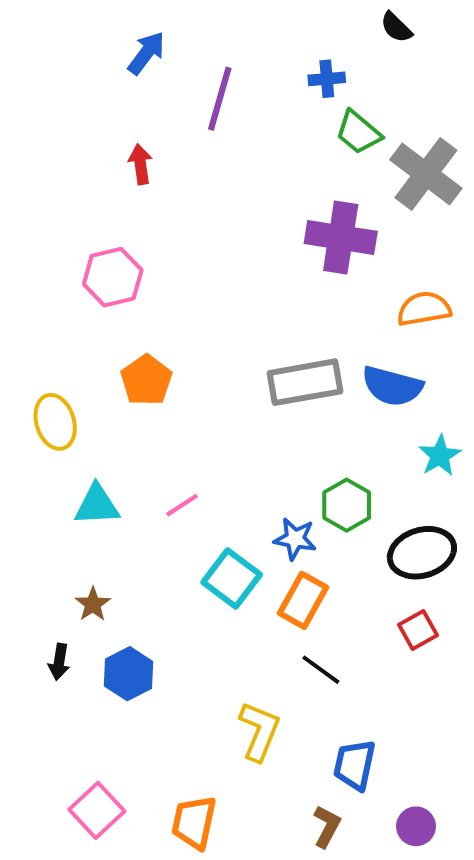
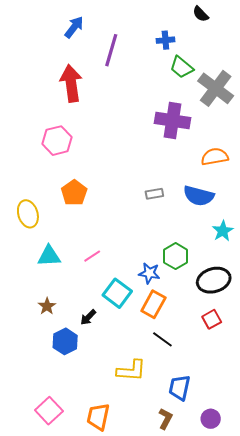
red arrow: (140, 164) -> (71, 83), size x1.8
gray rectangle: (305, 382) -> (154, 194), size x0.5
black arrow: (59, 662) -> (88, 317), moved, turned 36
yellow L-shape: (259, 731) -> (131, 371), turned 72

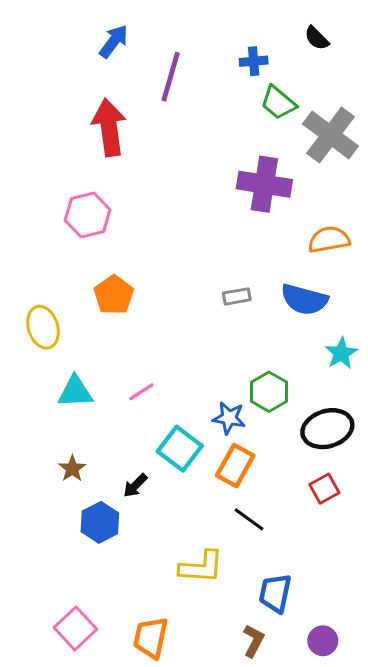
black semicircle: (201, 14) -> (317, 38), moved

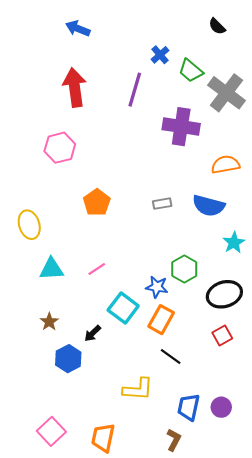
blue arrow: (114, 41) -> (78, 28), turned -105
blue cross: (254, 61) -> (160, 55), moved, turned -36
purple line: (171, 77) -> (135, 90), moved
orange pentagon: (114, 295) -> (97, 203), moved
purple circle: (323, 641) -> (221, 407), moved

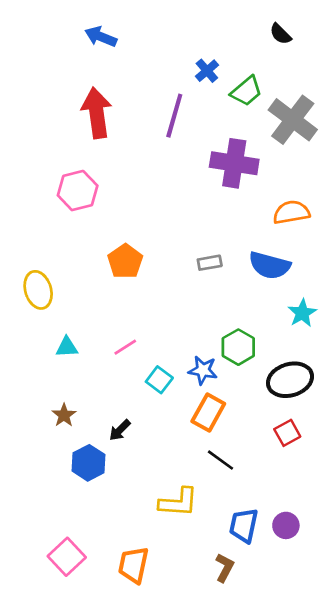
green trapezoid: (191, 71) -> (246, 91), turned -80
cyan triangle: (51, 269) -> (67, 347), size x0.7
cyan square: (123, 308) -> (159, 380), moved, size x0.7

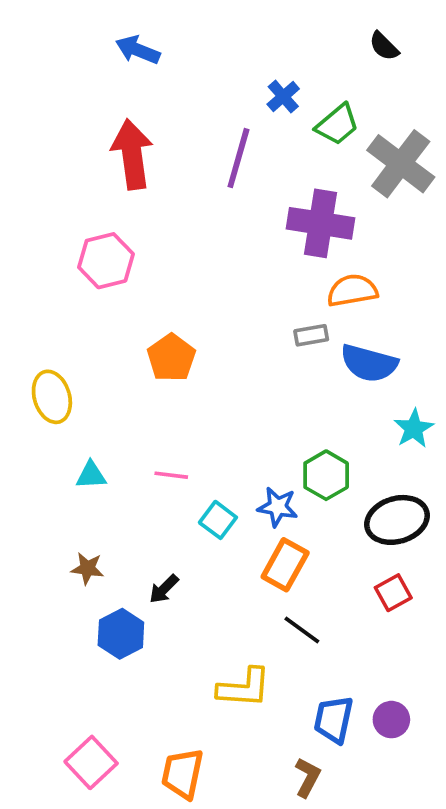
orange semicircle: (291, 212) -> (352, 291), moved
gray rectangle: (210, 263) -> (311, 335), moved
pink line: (125, 347) -> (171, 475), turned 40
brown star: (64, 415) -> (87, 568), turned -30

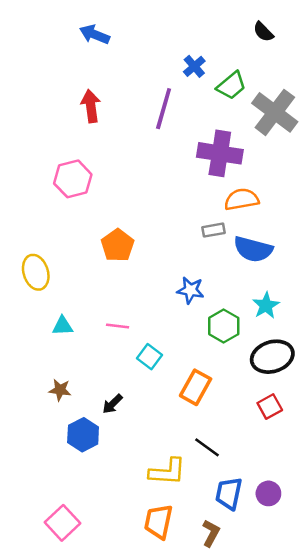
red arrow: (132, 154) -> (91, 106), size x0.7
cyan star: (414, 429) -> (266, 305), moved
blue star: (278, 507) -> (190, 290), moved
black line: (302, 630) -> (207, 447), moved
orange trapezoid: (182, 774) -> (158, 522), moved

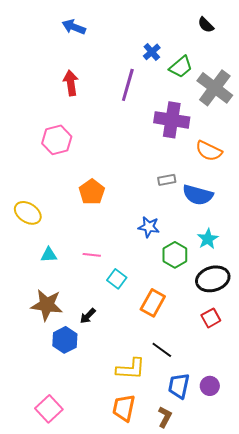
orange semicircle: (242, 199) -> (209, 151), moved, turned -144
yellow ellipse: (36, 272) -> (28, 213), turned -40
brown star: (60, 390) -> (47, 305), size x1.8

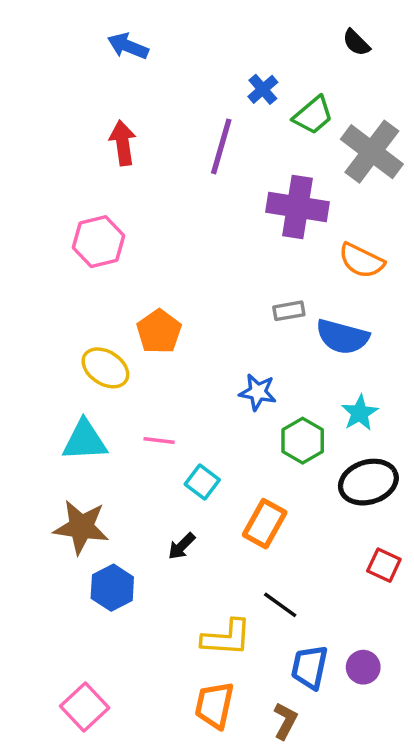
yellow ellipse: (28, 213) -> (105, 368), moved
cyan triangle: (49, 255) -> (85, 441), size x1.6
black arrow: (88, 316) -> (182, 546), moved
red square: (211, 318) -> (384, 565), moved, turned -36

